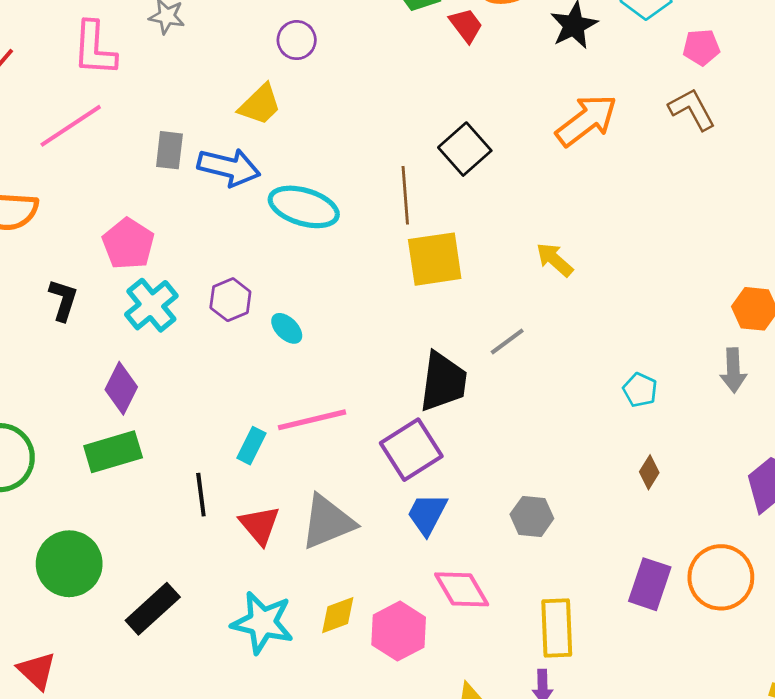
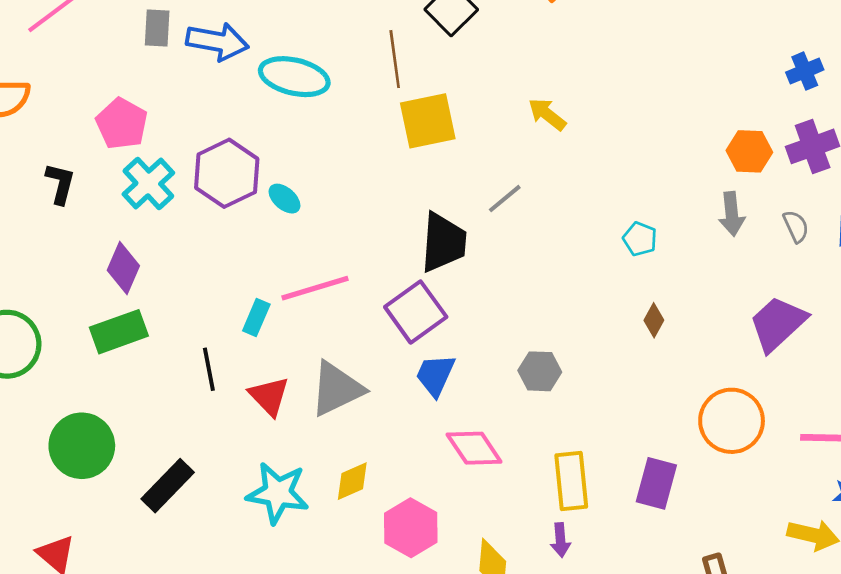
purple hexagon: (230, 300) -> (227, 173), size x1.6
purple rectangle: (650, 584) -> (656, 483), moved
pink hexagon: (399, 631) -> (411, 528), moved

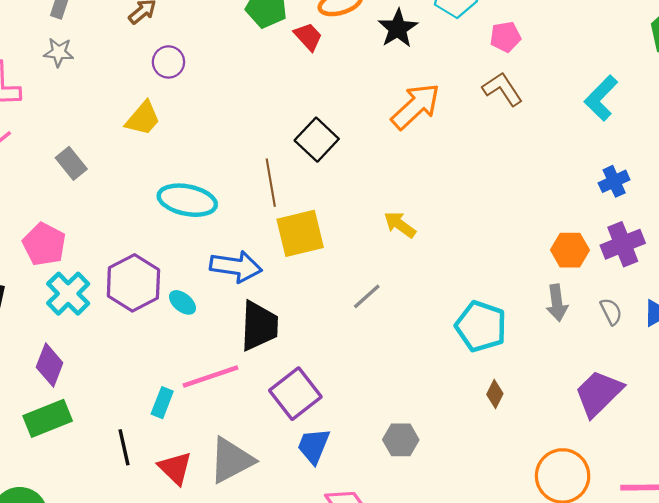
gray rectangle: (157, 28) -> (71, 163), turned -40
blue arrow: (217, 42) -> (236, 266), moved
cyan pentagon: (640, 239) -> (481, 326), size x1.8
black trapezoid: (443, 242) -> (259, 326), moved

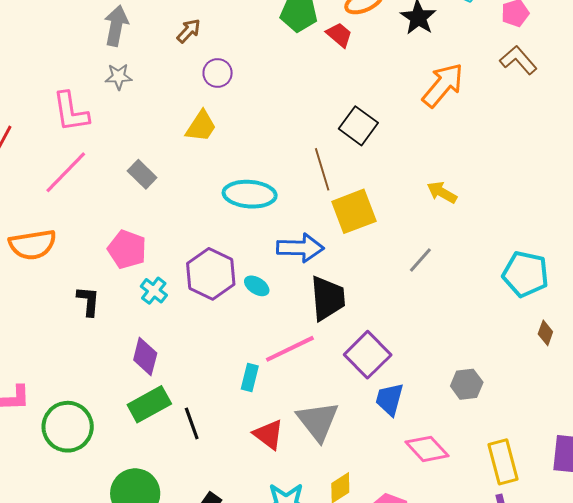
cyan cross: (68, 294) -> (154, 291), size x0.7
black line: (124, 447) -> (192, 423), moved
gray triangle: (231, 460) -> (318, 421), turned -33

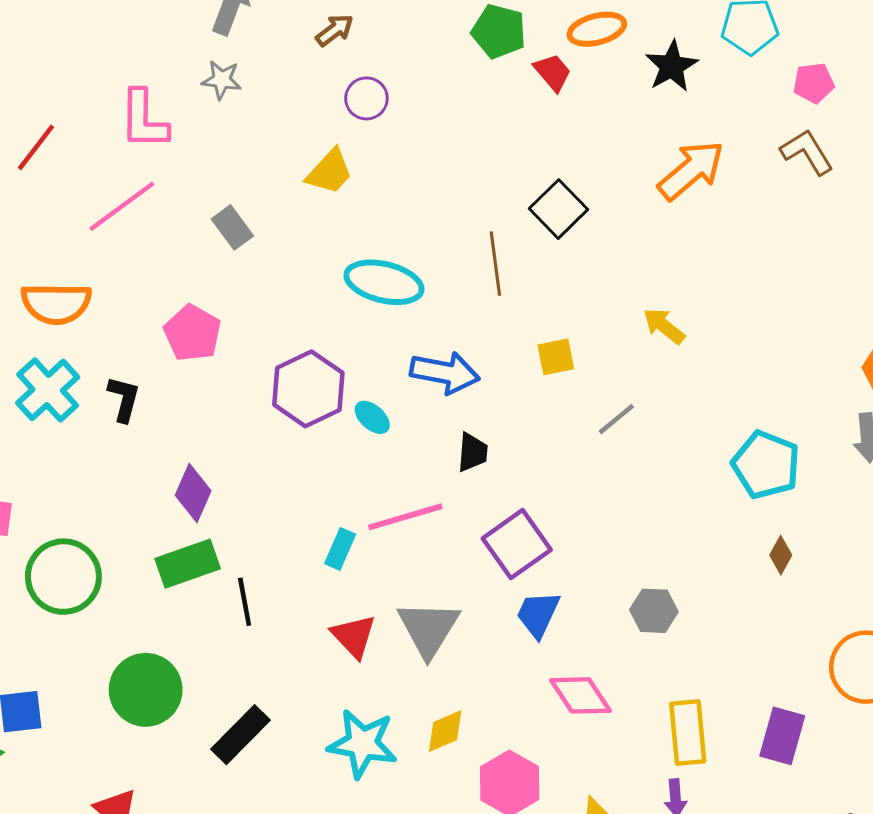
yellow square: (354, 211) -> (556, 357), moved, size x0.6
cyan cross: (154, 291) -> (48, 390), moved, size x1.6
black trapezoid: (328, 298) -> (472, 452), size x0.6

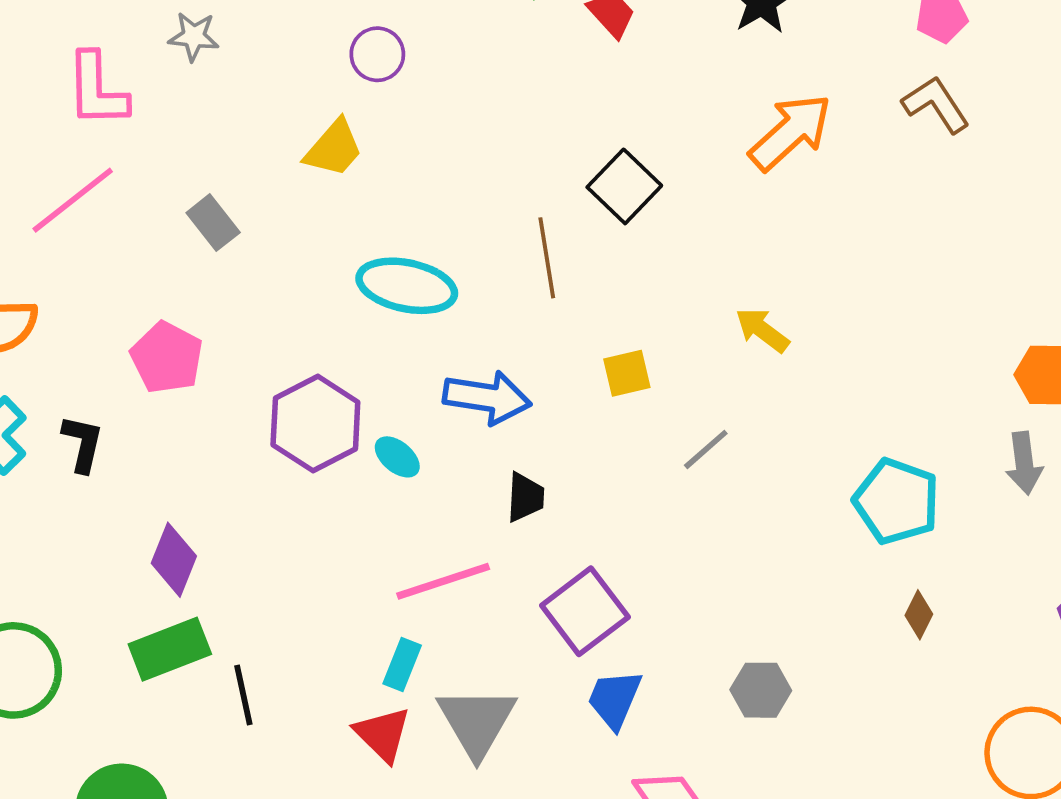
cyan rectangle: (340, 549) -> (402, 664), moved

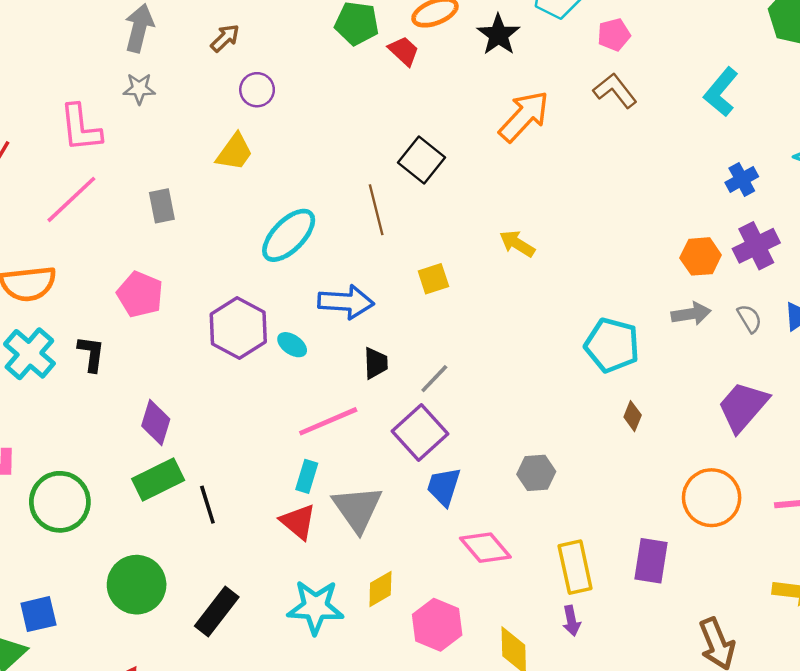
gray rectangle: (213, 223) -> (162, 206), turned 32
cyan ellipse: (407, 286) -> (289, 235), turned -52
gray line: (706, 449) -> (434, 379), moved
gray arrow: (1024, 463) -> (691, 314), turned -87

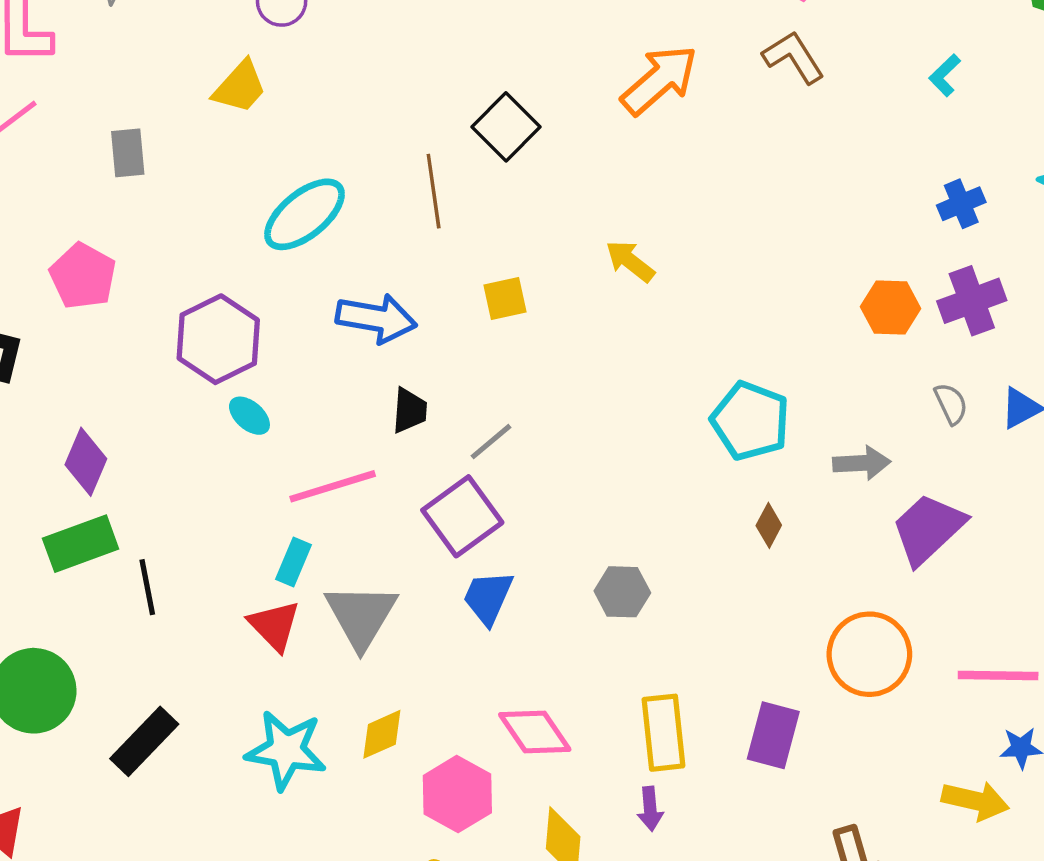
cyan L-shape: (721, 92) -> (945, 75), size x0.6
gray arrow: (691, 314) -> (862, 463), moved
cyan ellipse: (292, 345) -> (249, 416), moved
pink diamond: (485, 548) -> (535, 732), moved

